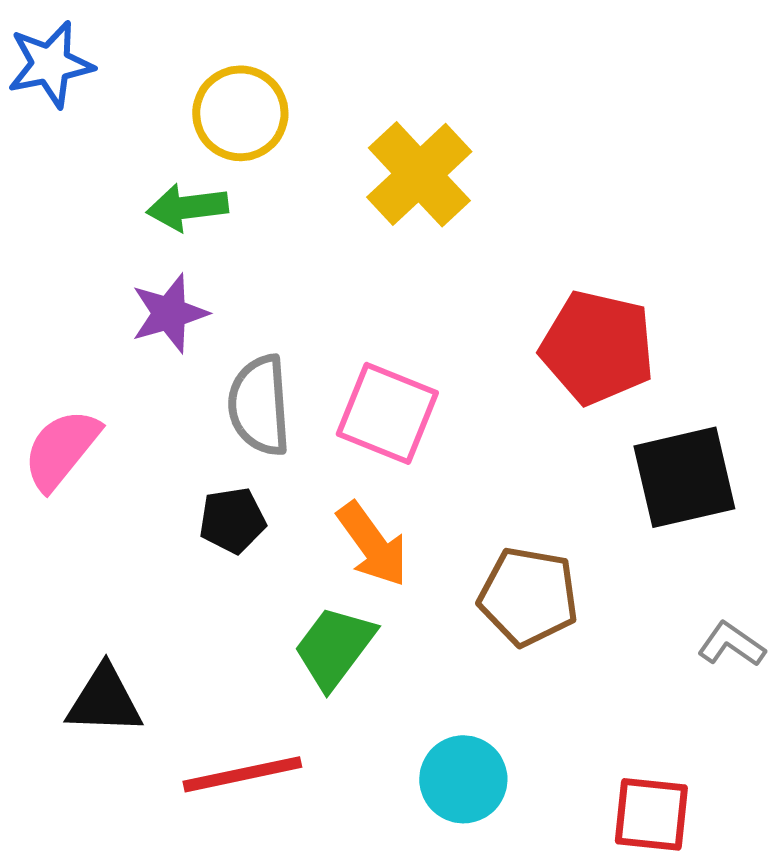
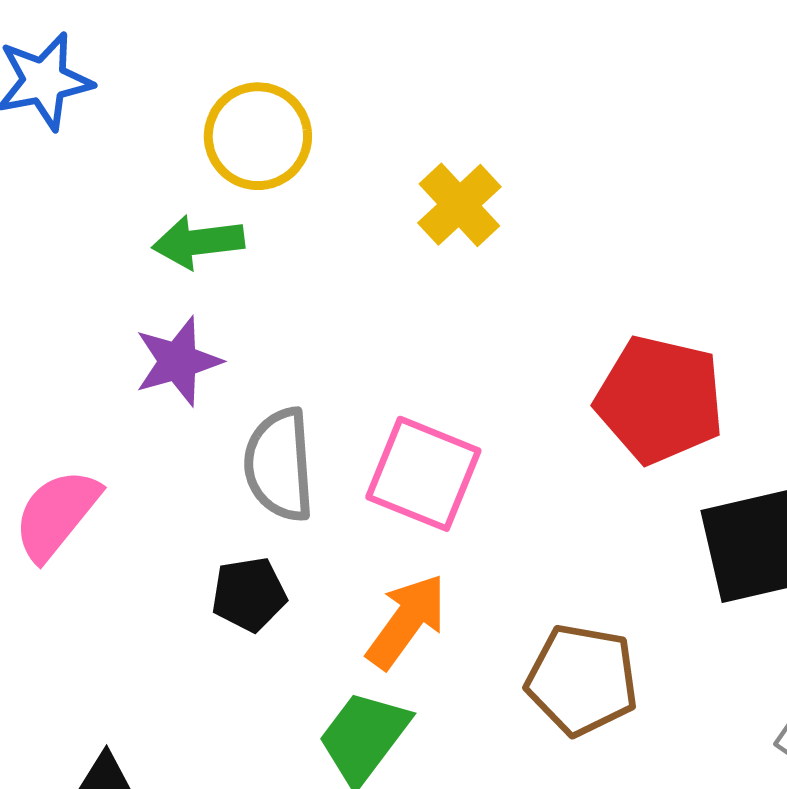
yellow cross: (419, 174) -> (459, 205), size x0.7
orange arrow: (372, 544) -> (406, 621), turned -108

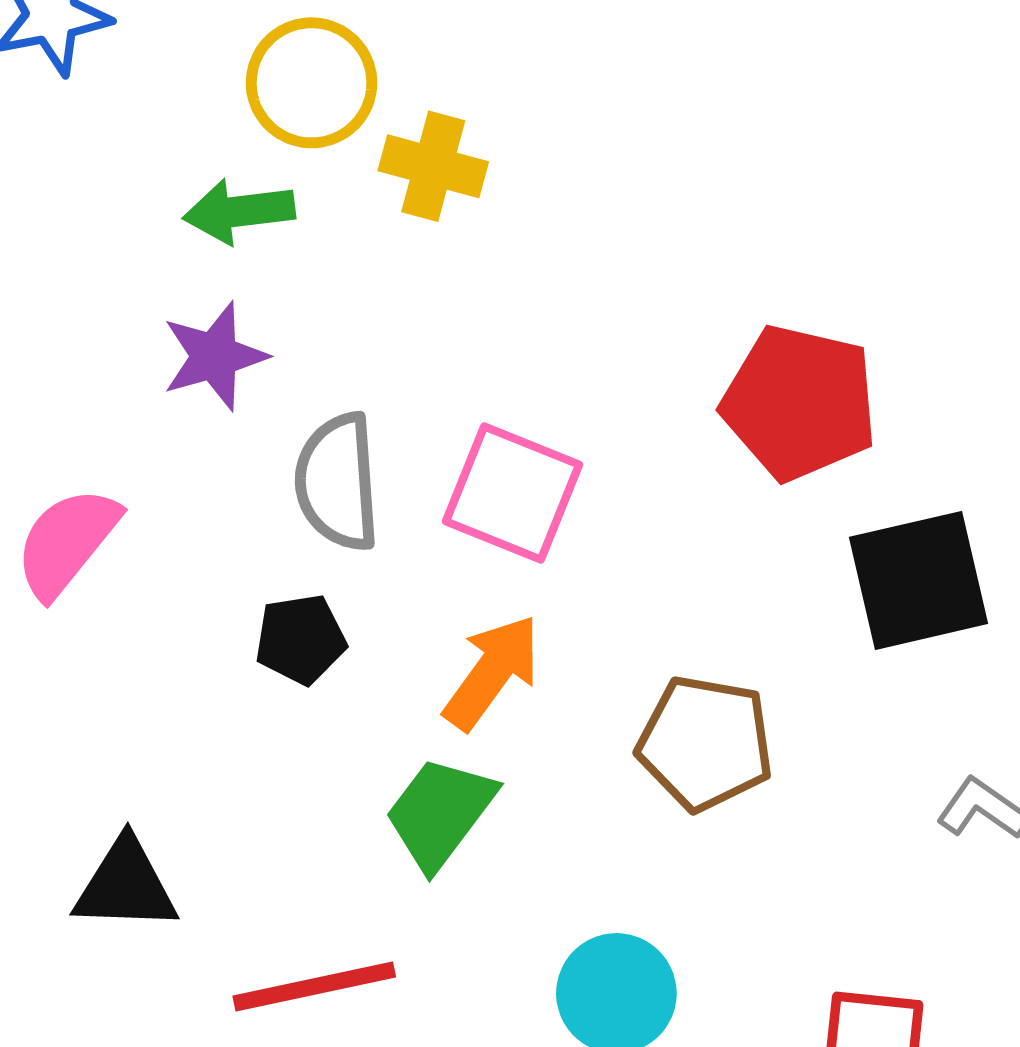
yellow cross: (459, 205) -> (433, 166), moved, turned -32

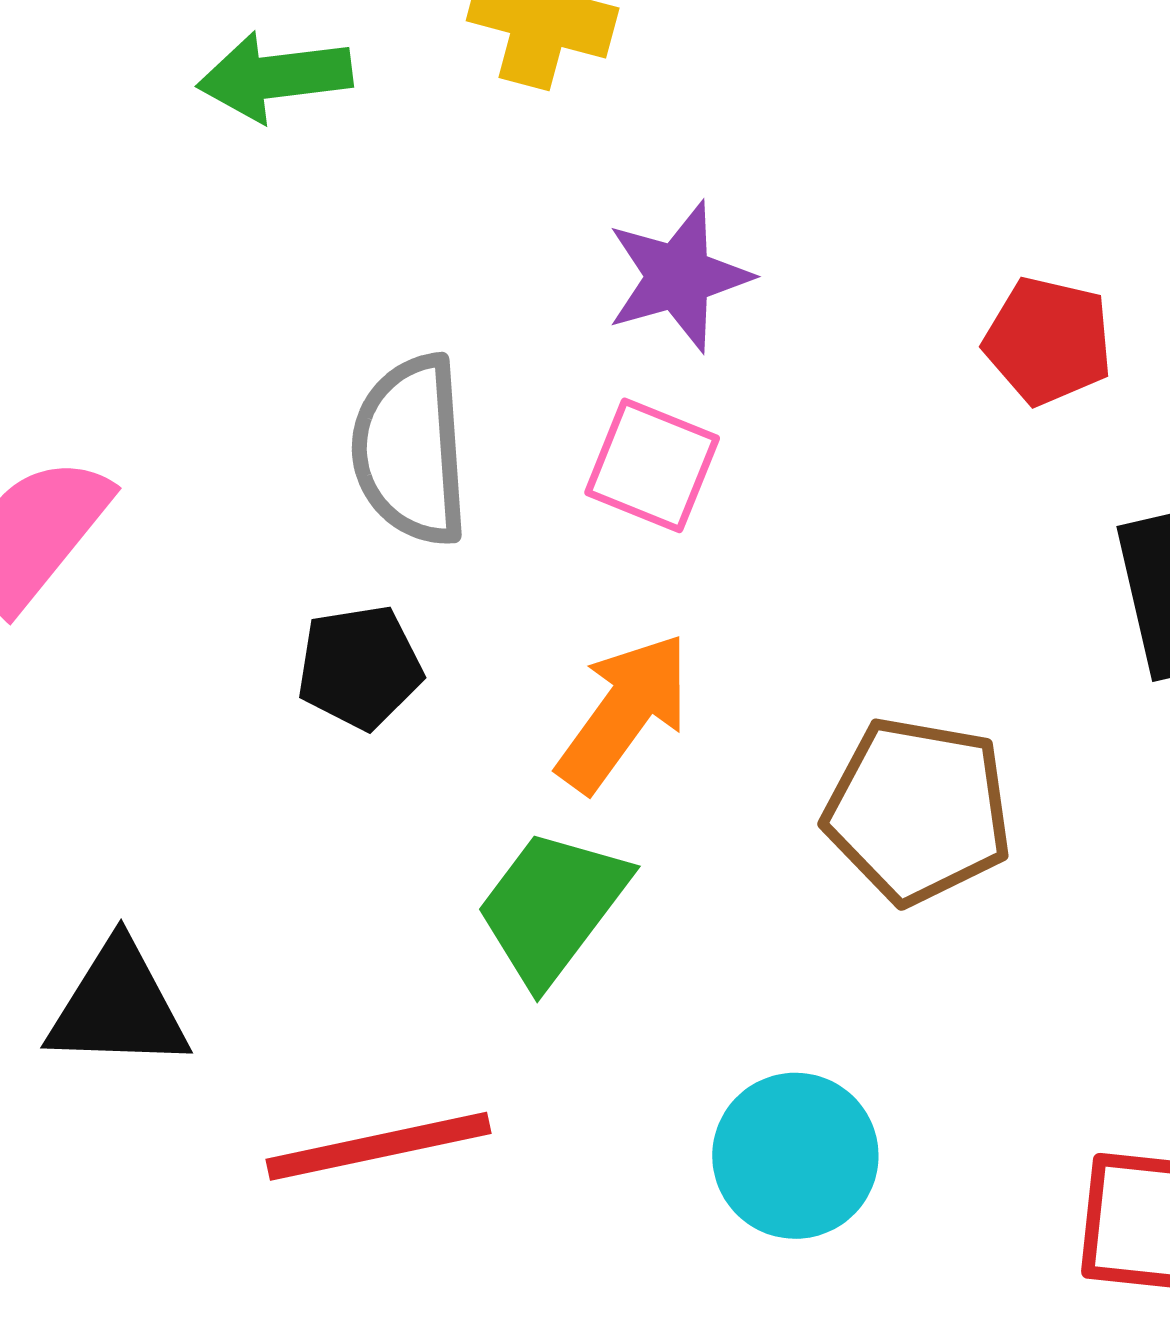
purple star: (214, 356) -> (678, 277), moved
red pentagon: (800, 403) -> (1048, 341), size x0.6
pink square: (512, 493) -> (652, 465), size x0.7

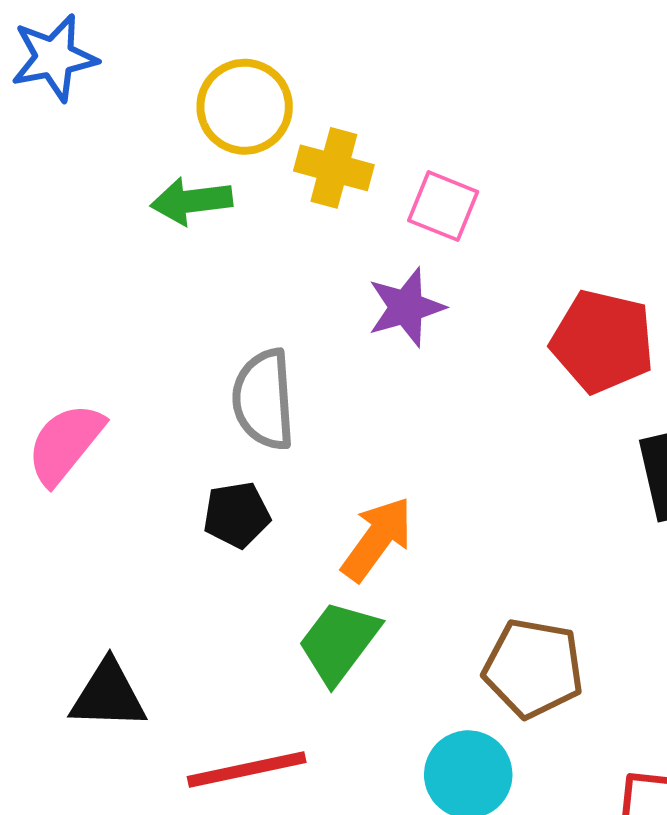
red pentagon: (1048, 341) -> (603, 341), size x1.5
pink square: (652, 465) -> (443, 206), moved
brown pentagon: (918, 811) -> (533, 668), moved

